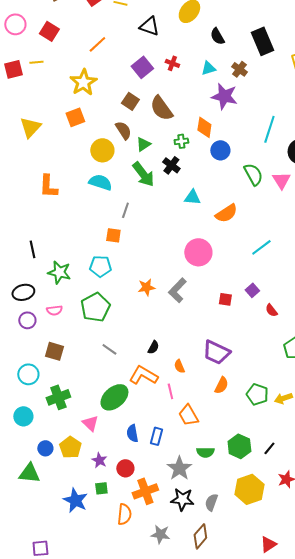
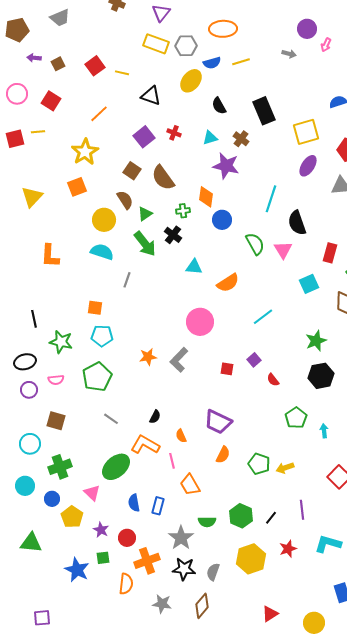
orange square: (113, 235) -> (95, 308), moved
blue circle: (45, 448) -> (52, 499), moved

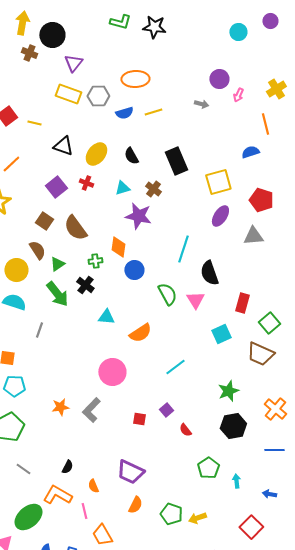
yellow ellipse: (191, 81) -> (96, 154), moved

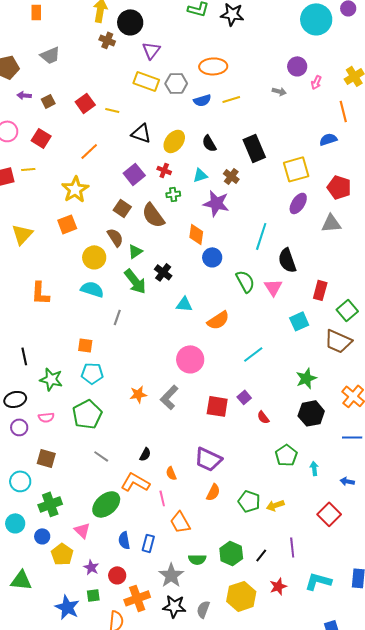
cyan circle: (238, 32) -> (316, 19), size x1.8
green cross: (95, 261) -> (173, 194), moved
red square: (139, 419) -> (217, 406), size x1.6

